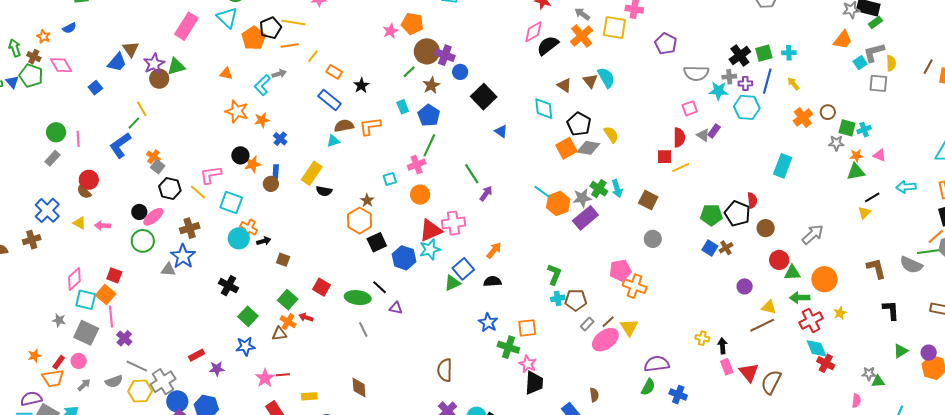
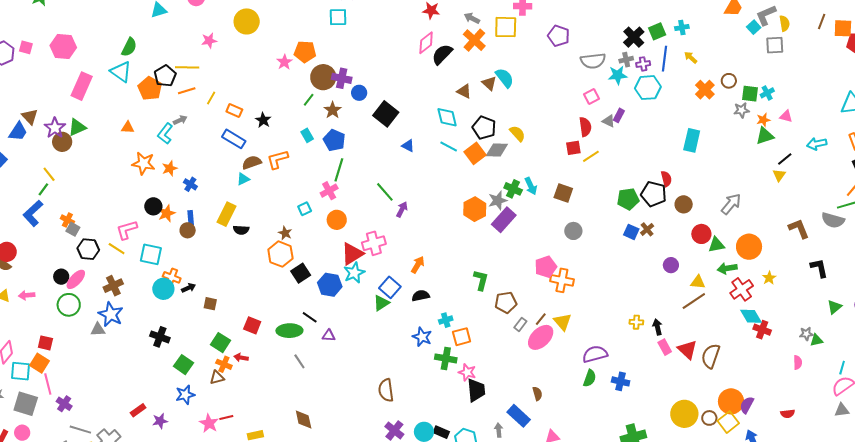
cyan line: (542, 192) -> (449, 146), moved
cyan cross: (558, 298) -> (446, 320), moved

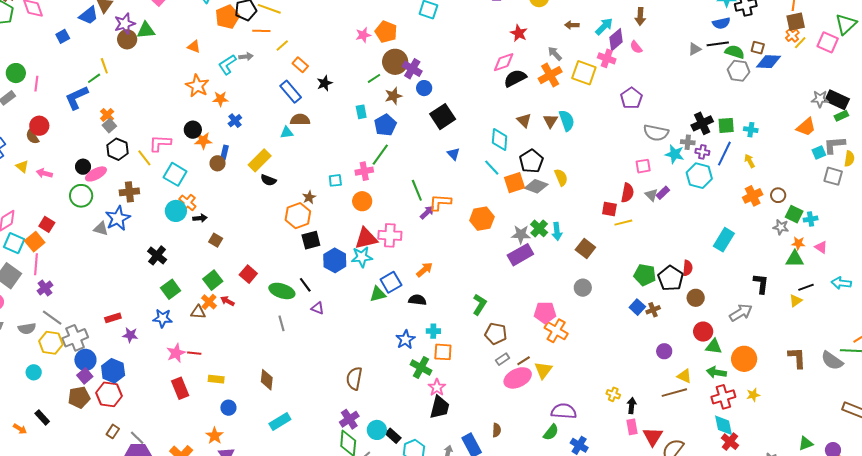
orange L-shape: (278, 159) -> (440, 202), moved
orange hexagon: (475, 209) -> (482, 219), moved
black L-shape: (819, 268) -> (761, 284), moved

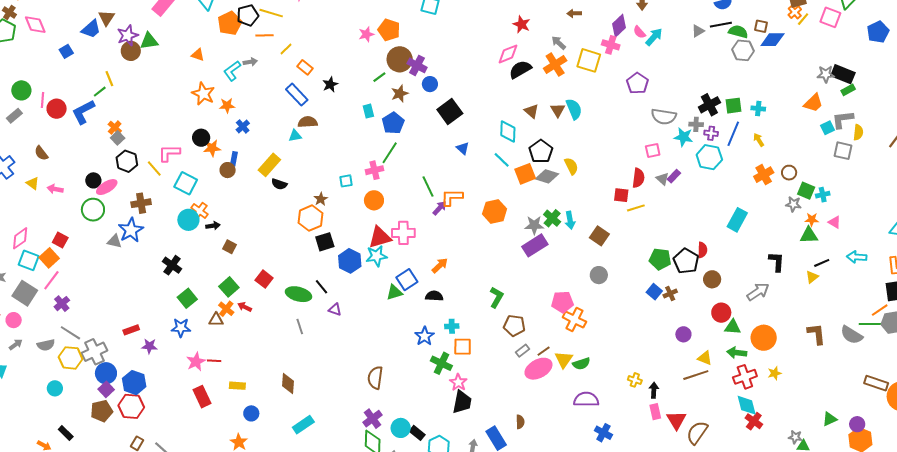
cyan arrow: (604, 26) -> (654, 37), moved
red circle: (39, 126) -> (57, 109), moved
pink line: (36, 264) -> (51, 280), turned 35
green semicircle: (551, 432) -> (581, 364), moved, turned 36

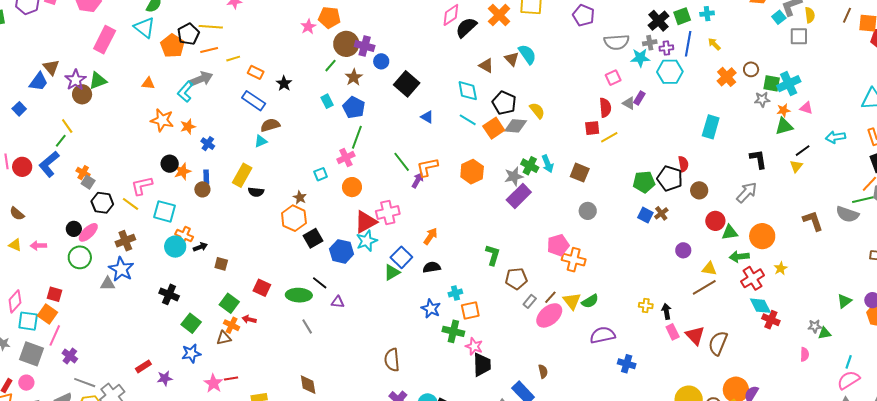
yellow line: (286, 49) -> (233, 59), turned 40
gray arrow: (250, 62) -> (201, 79), size x1.6
cyan cross: (823, 195) -> (789, 84), size x1.6

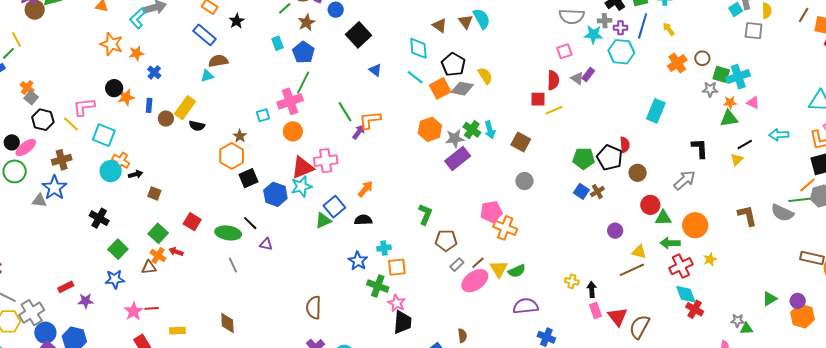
pink cross: (346, 158) -> (290, 101), size x1.4
orange hexagon: (472, 172) -> (430, 129), moved
brown circle: (202, 189) -> (166, 119), moved

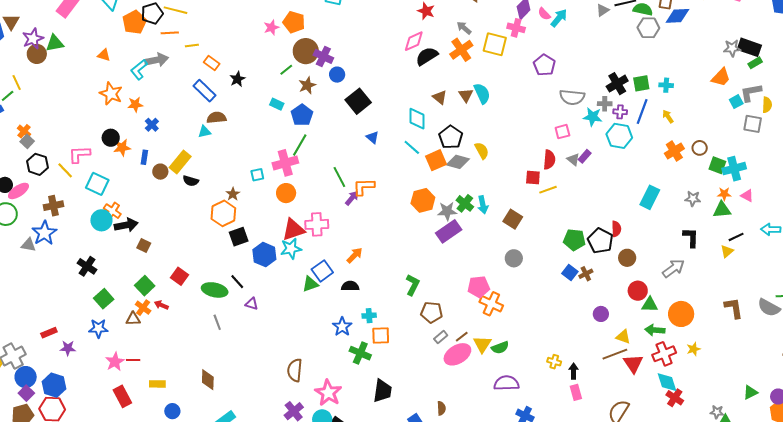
cyan rectangle: (277, 43) -> (277, 104), turned -48
gray star: (710, 89) -> (693, 199), moved
black arrow: (136, 174) -> (126, 225), size x1.6
pink star: (397, 303) -> (328, 393), moved, size x1.5
red triangle: (618, 317) -> (633, 364), moved

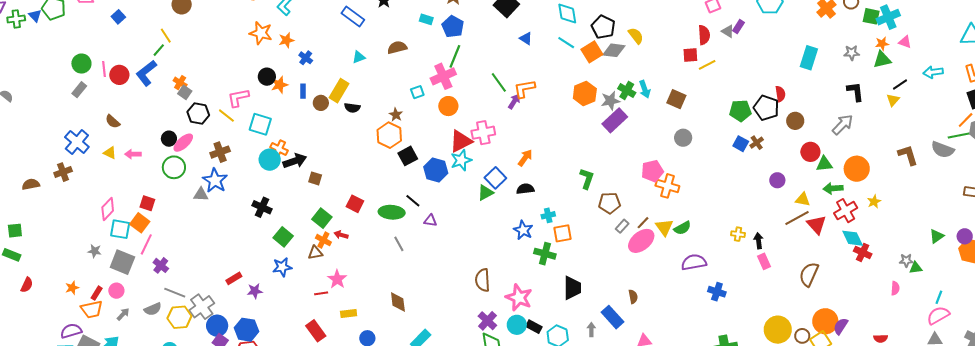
brown semicircle: (217, 118) -> (397, 47), moved
pink star: (115, 362) -> (337, 279), moved

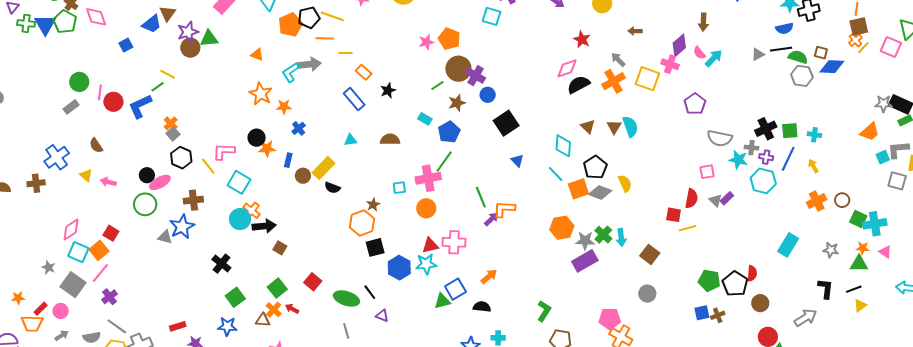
blue triangle: (35, 16) -> (45, 25), size x1.6
yellow line: (166, 36) -> (168, 74), turned -42
black line: (900, 84) -> (854, 289), moved
red triangle: (461, 141) -> (430, 245), size x0.7
blue square: (741, 144) -> (702, 313), turned 35

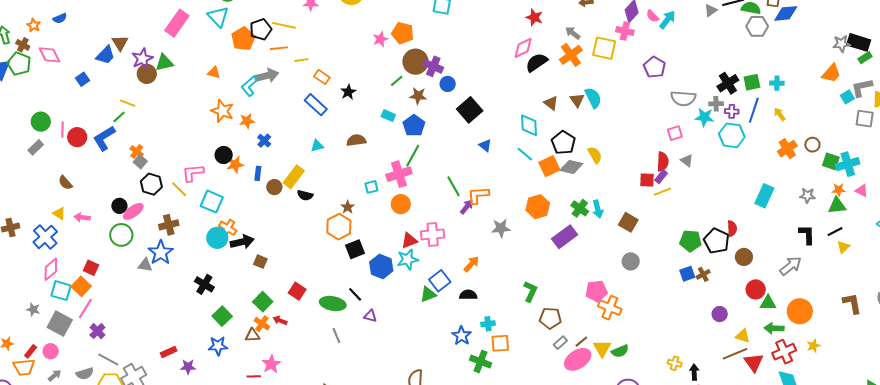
brown star: (457, 103) -> (418, 96), turned 30
blue cross: (57, 157) -> (45, 237), moved
purple rectangle: (727, 198) -> (661, 177), moved
gray star: (585, 241) -> (501, 228), moved

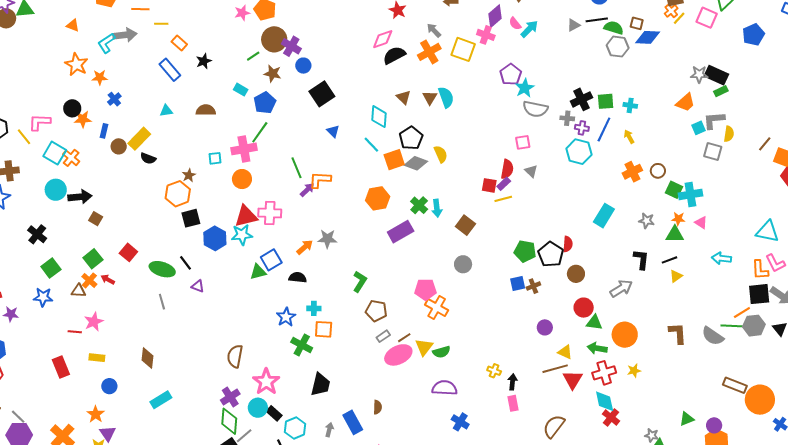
cyan star: (704, 117) -> (525, 88), moved, turned 30
orange cross: (228, 228) -> (71, 158), moved
gray star: (501, 228) -> (327, 239), moved
red triangle: (409, 241) -> (246, 216), size x1.4

